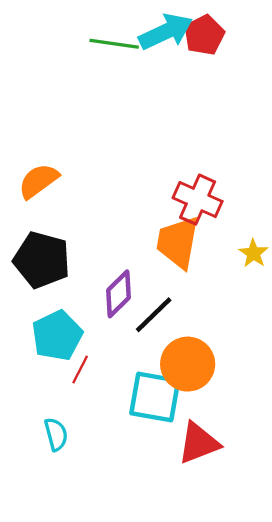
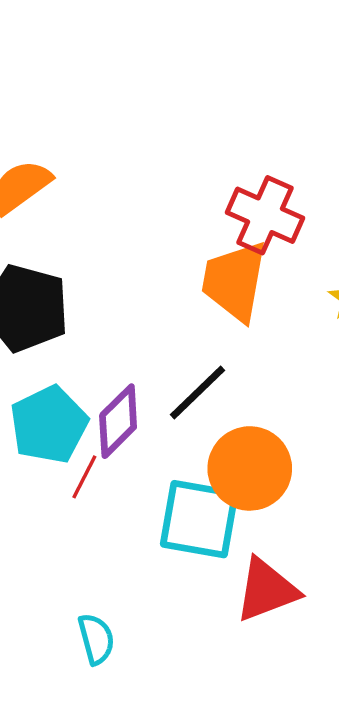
purple diamond: (119, 294) -> (118, 421), moved
cyan semicircle: (56, 434) -> (96, 639), moved

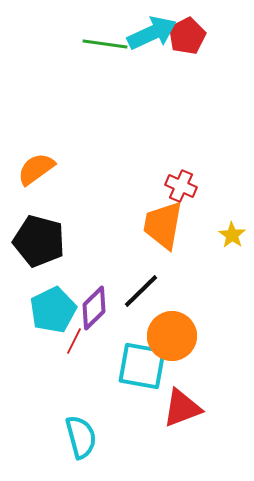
red cross: (265, 215) -> (181, 186), size x0.7
cyan semicircle: (96, 639) -> (81, 437), size x1.4

